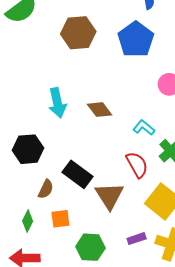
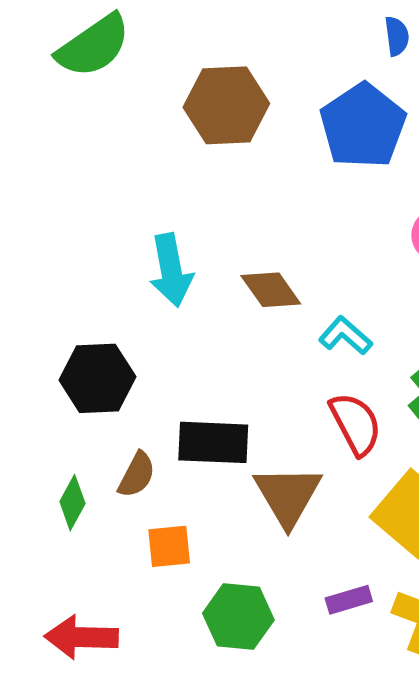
cyan L-shape: (144, 128) -> (345, 336), moved
black rectangle: (77, 174) -> (213, 442), turned -36
green diamond: (28, 221) -> (72, 503), moved

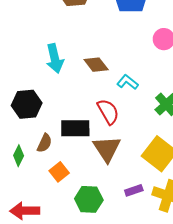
red semicircle: (356, 424) -> (108, 112), moved
orange square: (169, 546) -> (59, 172), turned -30

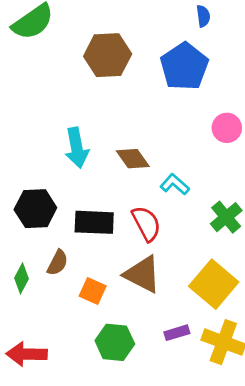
black rectangle: (75, 128) -> (94, 222), moved
brown triangle: (107, 149) -> (142, 274), turned -32
orange square: (59, 172) -> (93, 291), moved, turned -30

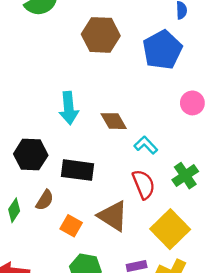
red semicircle: (146, 224) -> (144, 184), moved

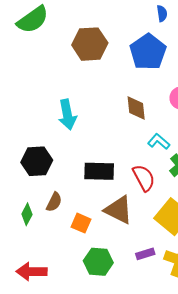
brown diamond: (114, 121) -> (136, 108), moved, turned 30
cyan L-shape: (146, 145) -> (159, 141), moved
black rectangle: (77, 170) -> (99, 171), moved

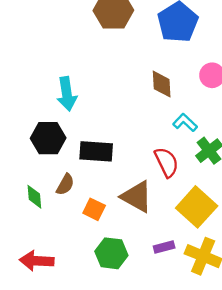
cyan arrow: (67, 115) -> (67, 94), moved
black rectangle: (99, 171) -> (96, 151), moved
green diamond: (27, 214) -> (34, 197), turned -35

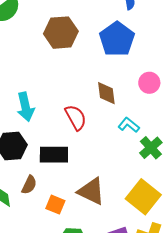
red semicircle: (166, 162) -> (76, 117), moved

